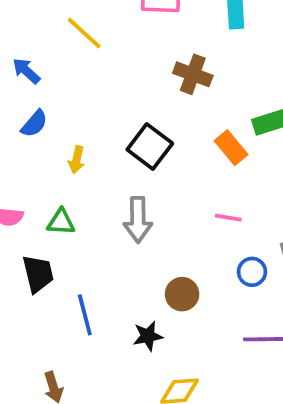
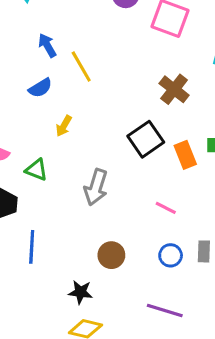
yellow line: (84, 33) -> (81, 66), moved
black square: (150, 147) -> (146, 139), moved
black star: (148, 336) -> (80, 292), moved

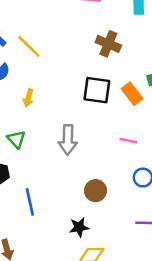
black square: (146, 139) -> (97, 90), turned -32
green triangle: (36, 170) -> (16, 139), turned 42

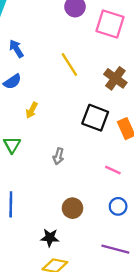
yellow line: (29, 46) -> (69, 64), moved
gray arrow: (68, 140) -> (58, 156), size x0.6

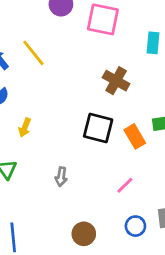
yellow line: (69, 64) -> (33, 53), moved
pink line: (113, 170) -> (125, 185), turned -63

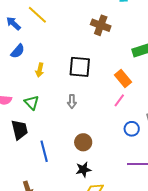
black square: (98, 128) -> (80, 67), moved
orange rectangle: (135, 136) -> (123, 79), moved
brown circle: (84, 234) -> (83, 142), moved

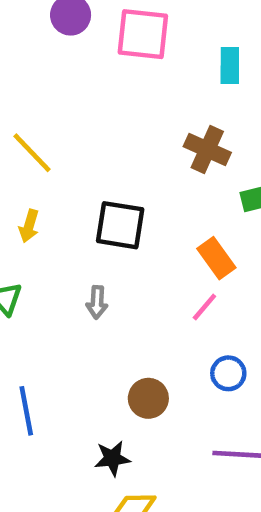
yellow line: (37, 15) -> (32, 153), moved
brown cross: (101, 25) -> (207, 149), moved
brown circle: (83, 142) -> (148, 398), moved

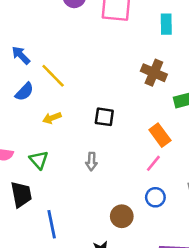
black square: (120, 225) -> (104, 117), size x0.7
yellow arrow: (29, 226) -> (52, 118), turned 54
blue circle: (228, 373) -> (155, 197), moved

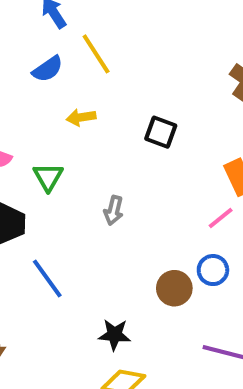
gray arrow: (92, 161) -> (114, 210), moved
brown circle: (122, 216) -> (174, 288), moved
blue line: (52, 224) -> (47, 278), turned -36

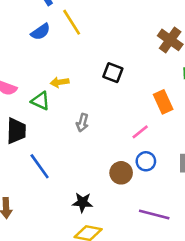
yellow arrow: (81, 117) -> (60, 82), moved
green triangle: (48, 177) -> (40, 101), turned -36
pink line: (221, 218) -> (140, 132), moved

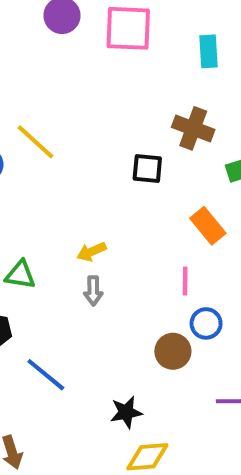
black square: (113, 73) -> (147, 169), moved
yellow arrow: (60, 82) -> (91, 252), moved
pink line: (140, 132) -> (185, 281), turned -36

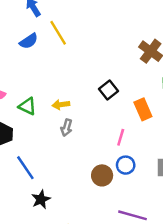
black square: (147, 169) -> (109, 90), moved, turned 30
yellow arrow: (91, 252) -> (61, 105), moved
black star: (126, 412) -> (41, 199), moved, turned -30

